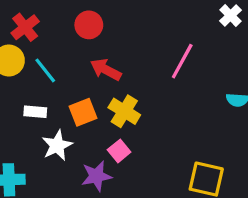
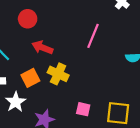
pink square: (119, 151) -> (83, 109), moved, turned -32

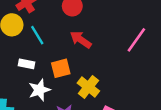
yellow cross: (58, 74) -> (88, 87), moved

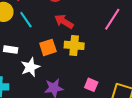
white rectangle: (27, 64) -> (11, 50), moved
yellow cross: (88, 87) -> (74, 45), moved, turned -30

